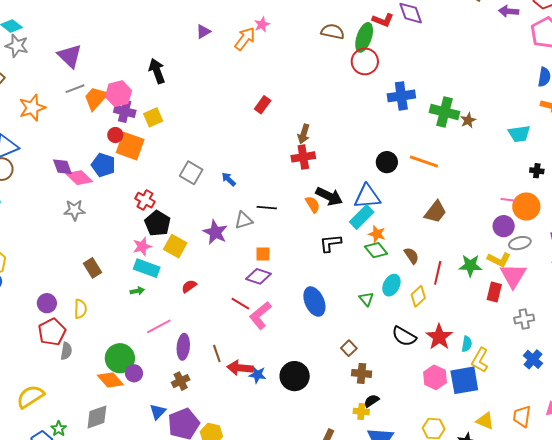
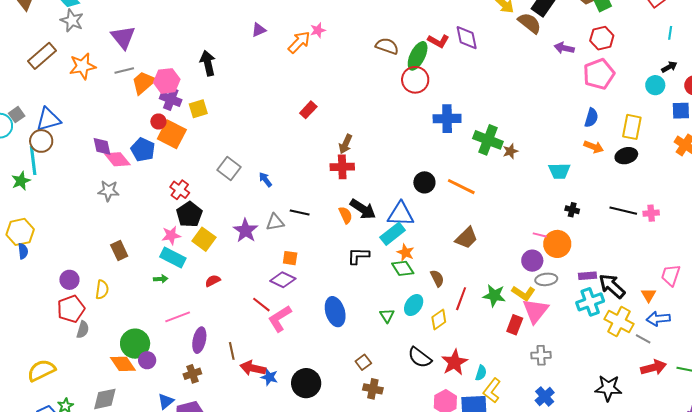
orange star: (32, 108) -> (82, 66), moved

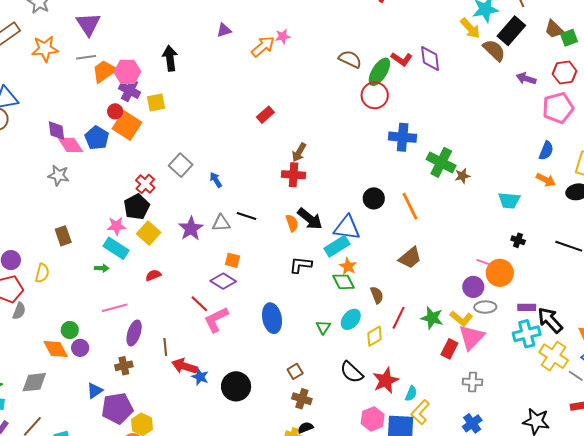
orange line: (461, 187) -> (410, 206), turned 32
red cross: (180, 190) -> (145, 184), moved
green circle: (135, 344) -> (70, 330), size x0.6

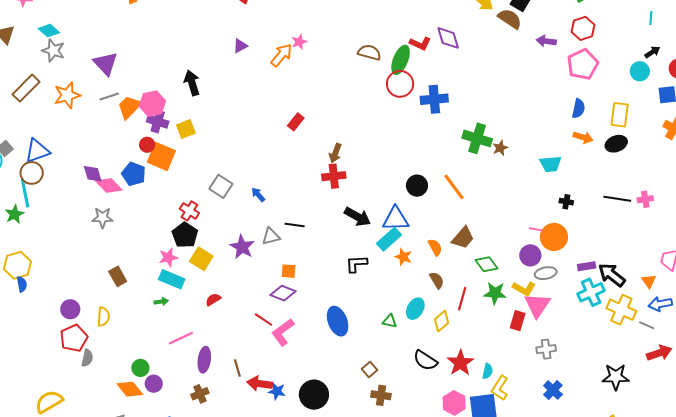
blue cross: (403, 137) -> (434, 99), moved
orange semicircle: (292, 223) -> (435, 247), moved
green diamond: (344, 282) -> (486, 264), moved
green triangle: (323, 327) -> (390, 321), turned -42

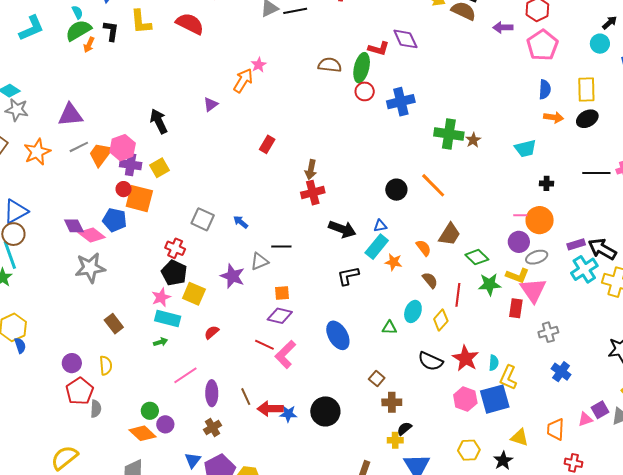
purple triangle: (240, 46) -> (211, 104), moved
purple triangle: (106, 64) -> (70, 115), turned -44
red circle: (400, 84) -> (365, 91), size x0.7
gray star: (103, 218) -> (90, 268), size x1.4
blue triangle: (396, 219) -> (380, 226), size x0.5

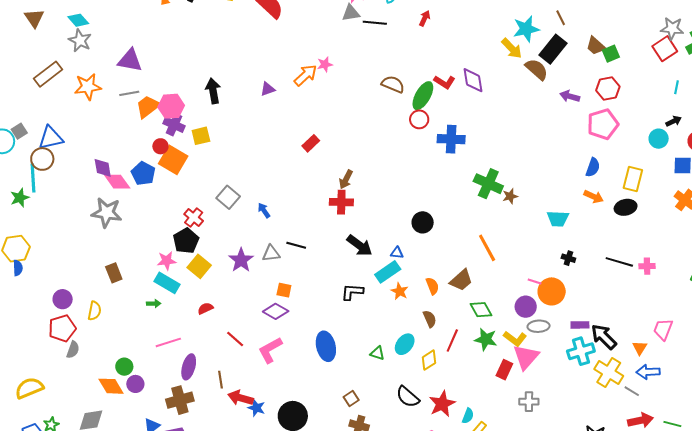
orange line: (433, 185) -> (487, 248), moved
red line: (264, 345) -> (235, 339), moved
brown cross: (213, 428) -> (180, 400), size x1.5

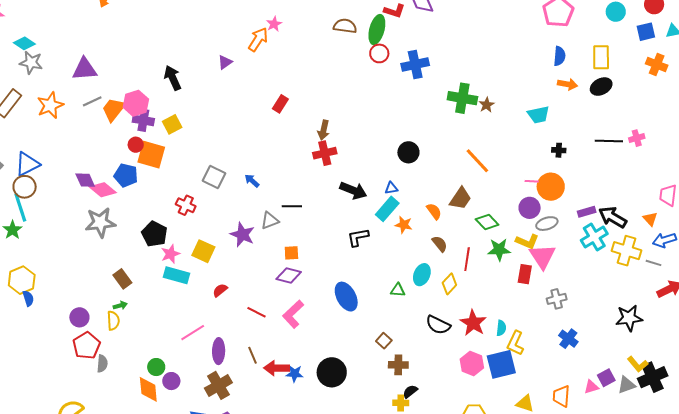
black pentagon: (186, 241) -> (154, 234), moved
green arrow: (154, 304) -> (120, 305), moved
orange diamond: (111, 386) -> (148, 389), turned 40

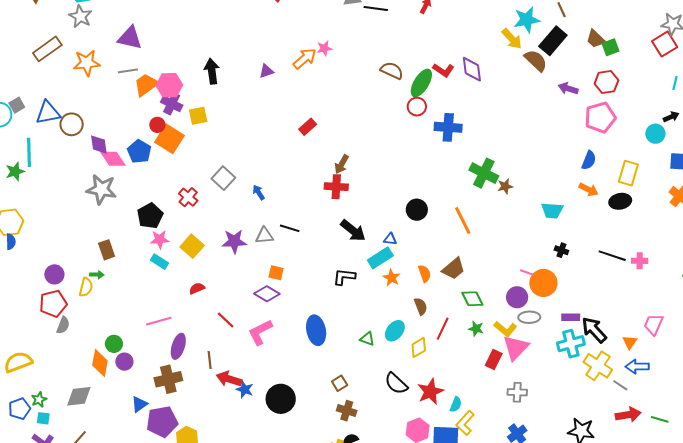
orange line: (477, 161) -> (463, 220), moved
brown circle: (25, 187) -> (72, 124), moved
purple star: (242, 235) -> (234, 241), turned 30
green star: (499, 250) -> (476, 329), size x0.7
cyan rectangle: (176, 275) -> (159, 262), size x0.7

